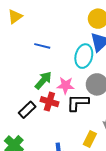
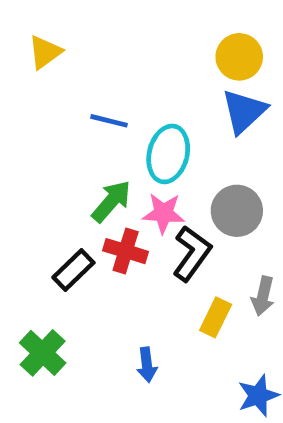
cyan ellipse: (84, 56) -> (168, 154), moved
black L-shape: (78, 103) -> (192, 253), turned 125
yellow rectangle: (90, 139) -> (216, 317), moved

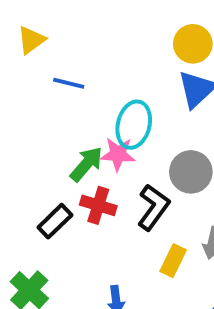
blue line: (109, 121) -> (69, 83), moved
pink star: (163, 213) -> (118, 154), moved

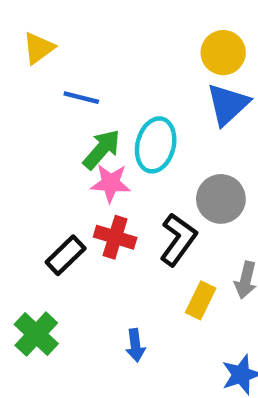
pink star: (118, 154) -> (111, 183), moved
green arrow: (86, 164) -> (102, 149), moved

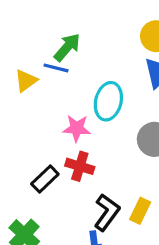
yellow triangle: (39, 48) -> (26, 81), moved
green arrow: (102, 149) -> (67, 47), moved
black L-shape: (178, 239) -> (107, 212), moved

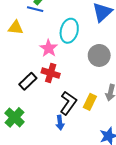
yellow triangle: (26, 81) -> (16, 28), moved, turned 42
pink star: (77, 128) -> (49, 48), turned 30

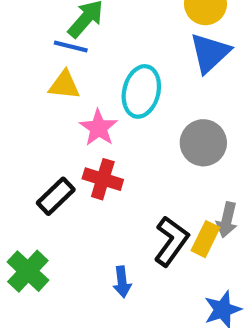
yellow triangle: (16, 28) -> (64, 85), moved
yellow rectangle: (90, 102) -> (205, 239), moved
black L-shape: (68, 103) -> (171, 241), moved

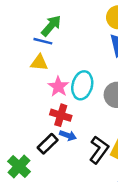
cyan ellipse: (141, 91) -> (82, 85), moved
black rectangle: (56, 196) -> (48, 144), moved
blue arrow: (122, 282) -> (68, 135), moved, turned -63

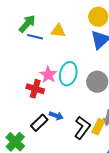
green arrow: (51, 26) -> (27, 24), moved
yellow triangle: (39, 63) -> (58, 31), moved
red cross: (61, 115) -> (35, 89), moved

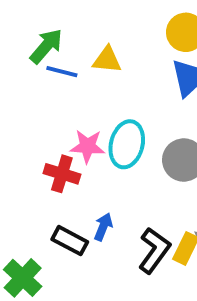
pink star: (48, 75) -> (87, 146), turned -30
blue arrow: (56, 116) -> (103, 227), turned -88
black rectangle: (39, 123) -> (70, 241), turned 72

